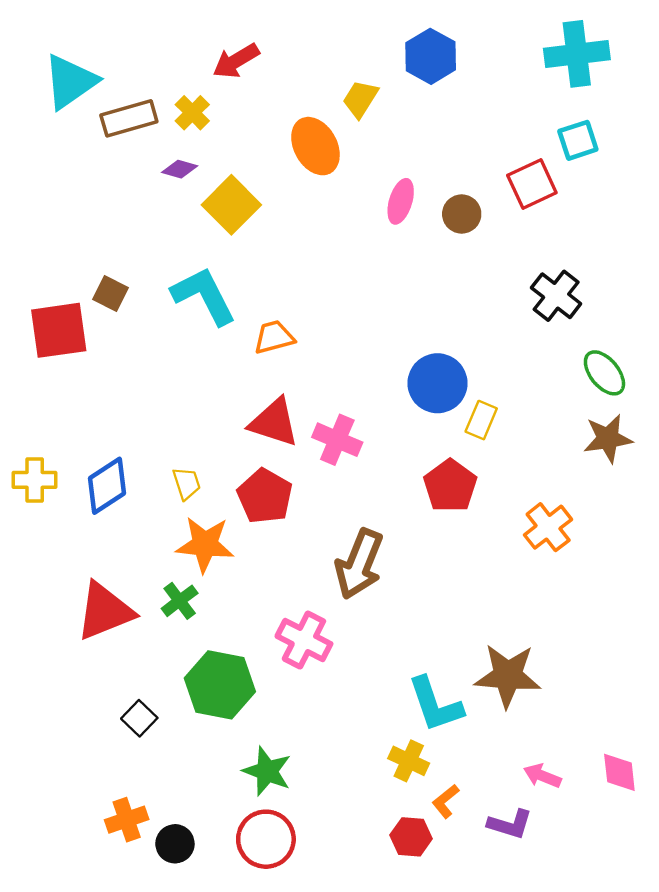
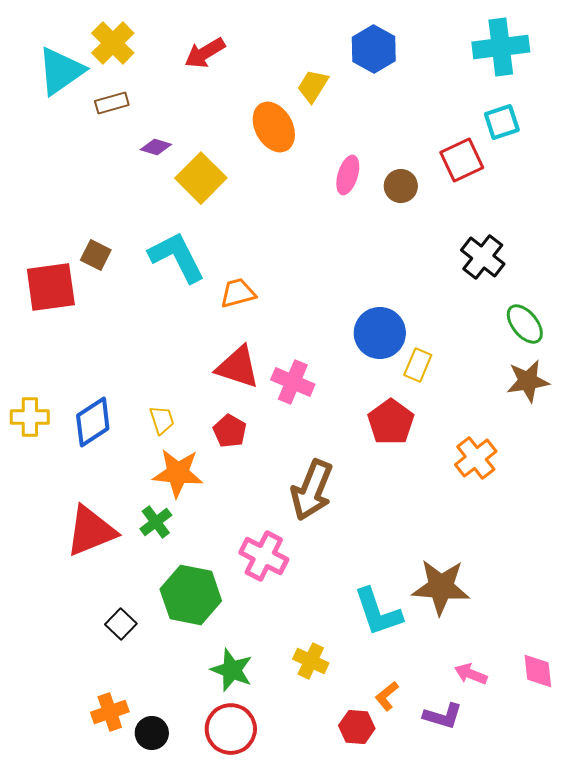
yellow cross: (192, 113) -> (113, 43), moved, size x1.4
brown rectangle: (129, 118) -> (112, 103), size x0.7
red pentagon: (265, 496) -> (230, 431), size x0.7
yellow cross: (409, 761) -> (311, 661), moved

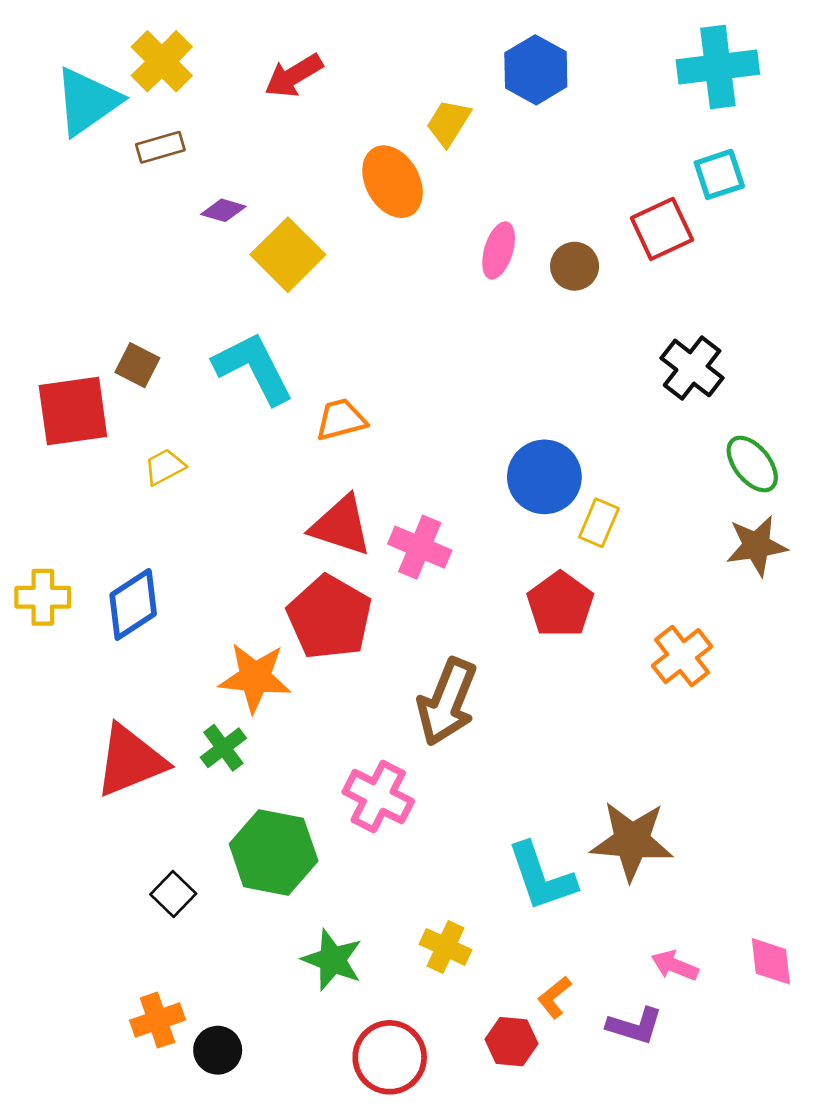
yellow trapezoid: (162, 420) -> (165, 467), moved, turned -100
red pentagon: (230, 431) -> (329, 617), size x1.8
red circle: (231, 729) -> (390, 1057), moved

